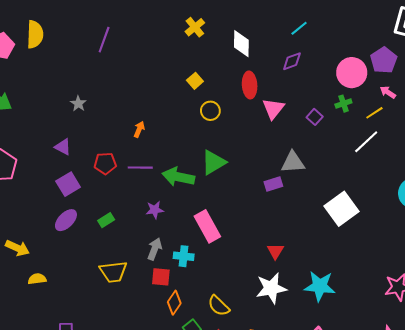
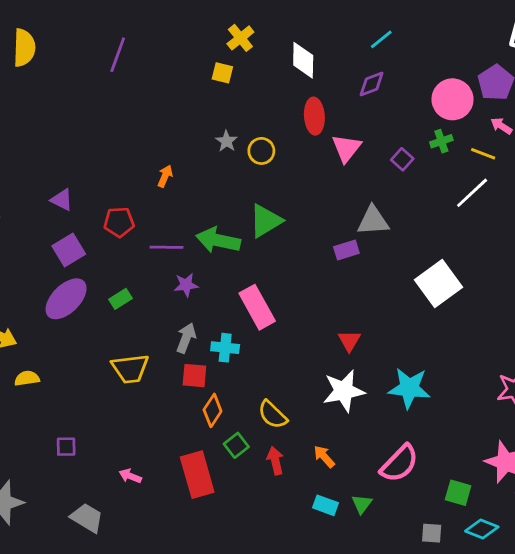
yellow square: (195, 81) -> (222, 73), moved, turned -35
gray star: (78, 104) -> (226, 141), moved
yellow line: (374, 113) -> (483, 154), turned 54
purple line: (140, 168) -> (166, 247), moved
purple ellipse: (66, 220) -> (66, 299), size x1.4

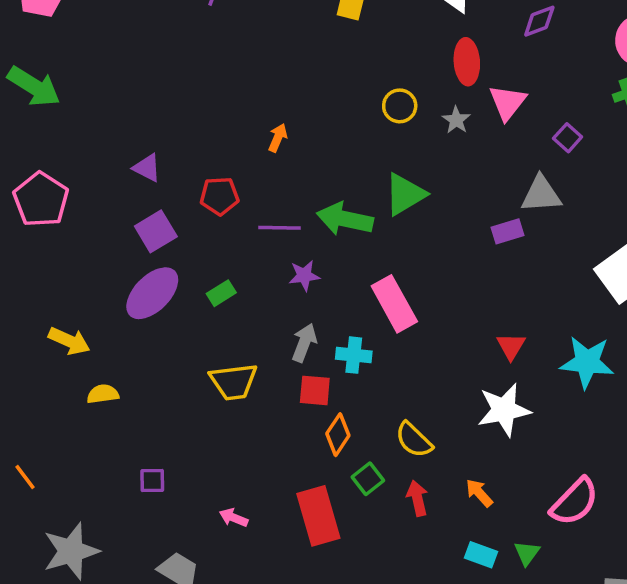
gray star: (226, 141) -> (456, 120), moved
purple square: (402, 159) -> (568, 138), moved
cyan star: (409, 388) -> (587, 362), moved

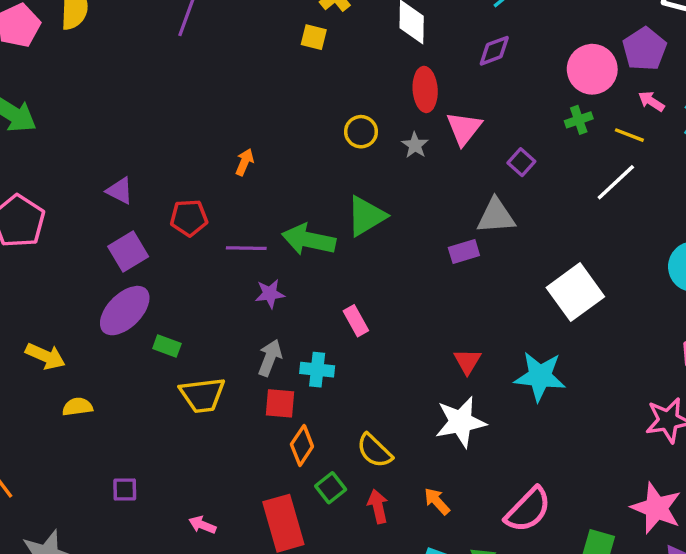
green rectangle: (221, 293) -> (167, 346), moved, turned 52
pink rectangle: (394, 304) -> (356, 321), size x0.6

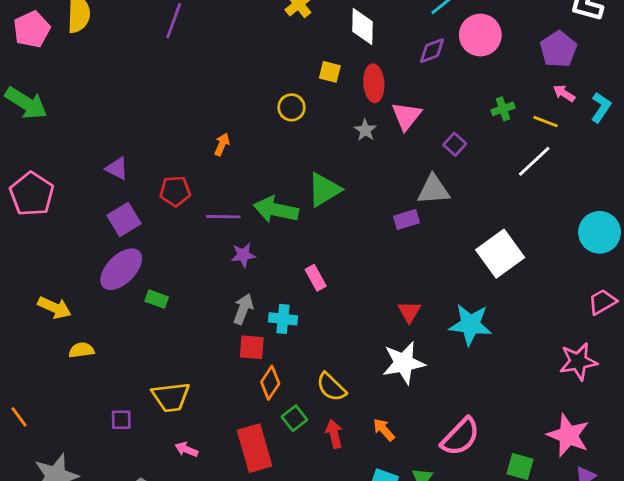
yellow square: (314, 37) -> (330, 72), moved
pink circle: (592, 69) -> (480, 35), moved
yellow circle: (361, 132) -> (292, 107), moved
yellow trapezoid: (202, 395) -> (171, 397), moved

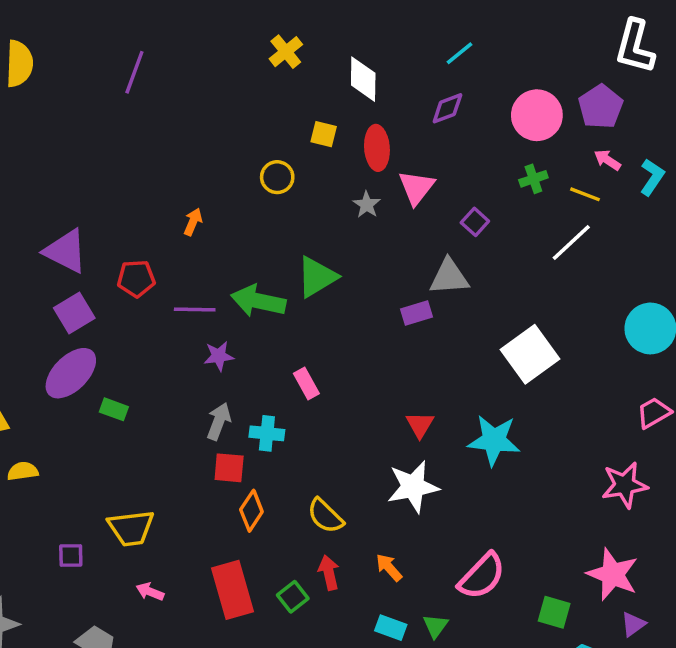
pink circle: (480, 35) -> (537, 115), moved
purple triangle: (117, 168) -> (66, 251), size x1.6
green square: (294, 418) -> (293, 597), moved

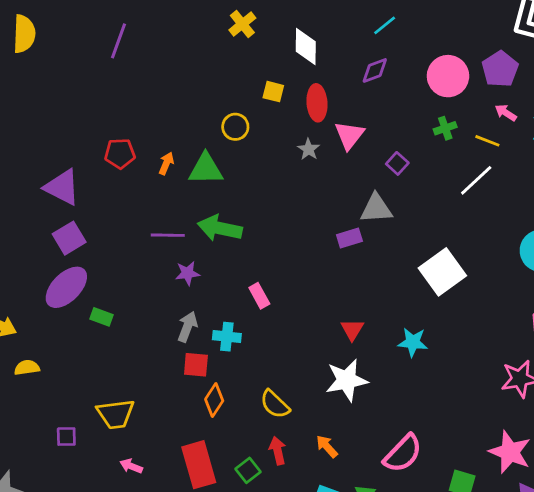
green triangle: (317, 277) -> (206, 169), moved, turned 30
red pentagon: (136, 279) -> (120, 154), moved
cyan star: (494, 440) -> (413, 342), size x0.7

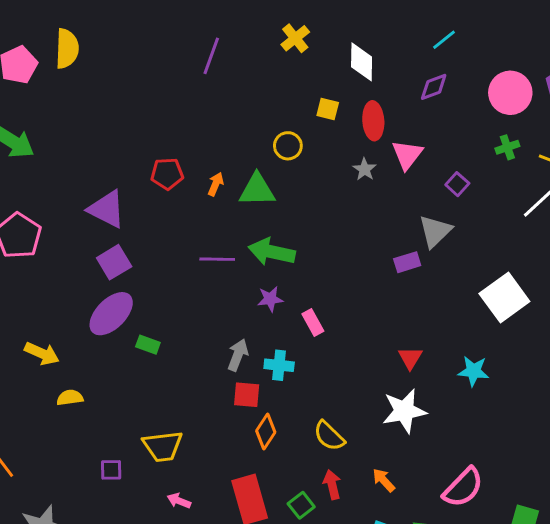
purple line: (118, 41) -> (211, 56), moved
gray triangle: (376, 208) -> (435, 231), turned -40
purple star: (187, 273) -> (270, 299), moved

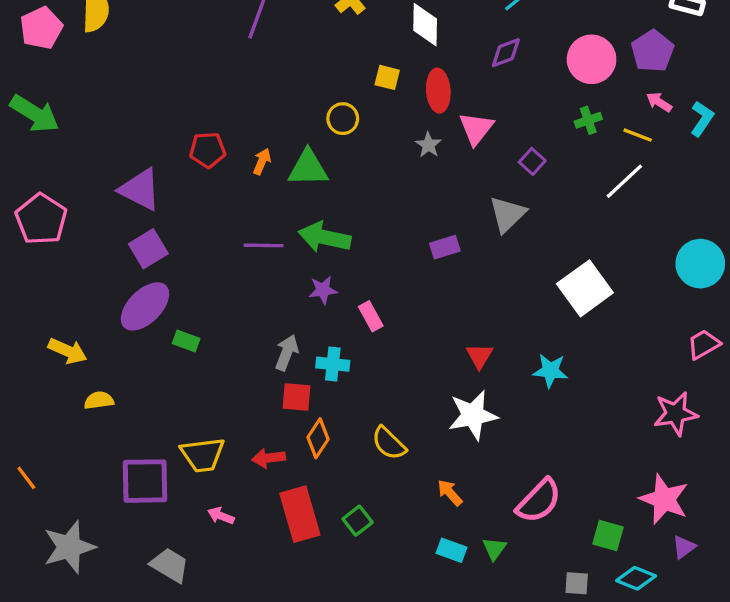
purple rectangle: (407, 262) -> (445, 247), moved
purple square: (111, 470) -> (145, 481), size x2.0
red arrow: (332, 485) -> (269, 458), moved, turned -84

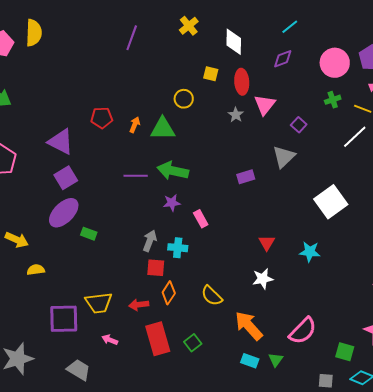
white star: (473, 415) -> (263, 279), size x0.7
orange arrow: (450, 493) -> (249, 326), size x1.8

